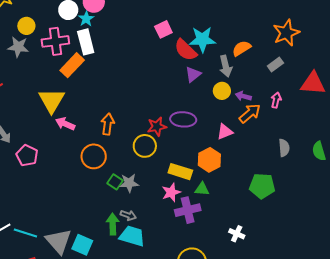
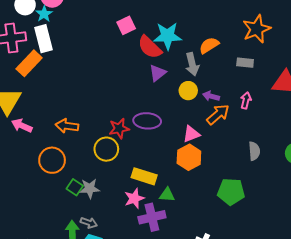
gray rectangle: (275, 65) -> (245, 63), turned 42
orange arrow: (108, 124) -> (67, 126), turned -90
orange hexagon: (209, 160) -> (189, 157), moved

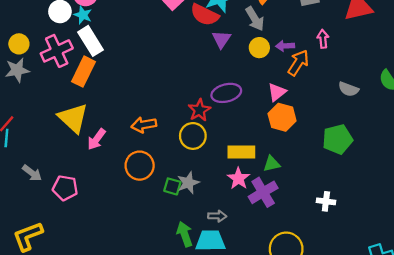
pink arrow: (22, 126) -> (96, 139), turned -60
gray semicircle: (254, 151) -> (349, 89), turned 132
gray arrow: (89, 223) -> (217, 216), moved

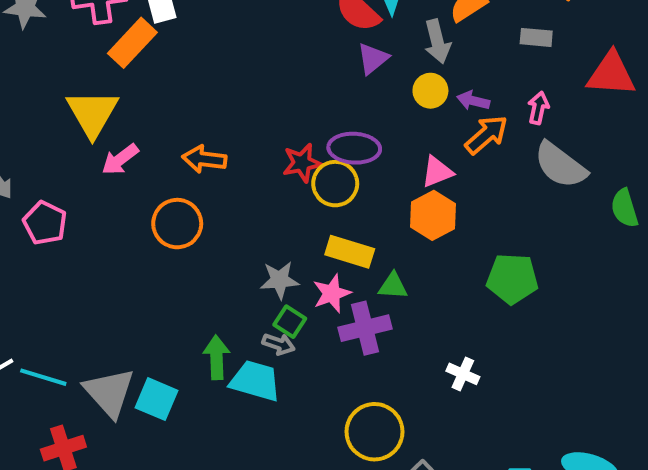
gray semicircle: (349, 89) -> (560, 165), moved, size x1.6
yellow circle: (193, 136) -> (335, 184), moved
gray star: (188, 183) -> (280, 280), moved
green square: (172, 186) -> (290, 322), moved

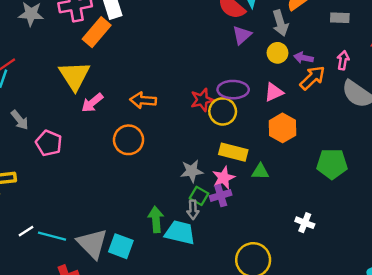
pink triangle: (437, 172) -> (274, 92), moved
purple cross: (365, 328) -> (221, 195), moved, size x0.7
gray arrow: (279, 344) -> (193, 210), turned 72

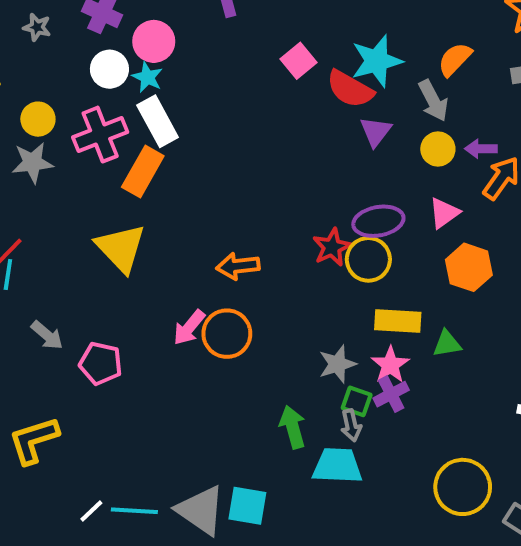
pink arrow: (92, 103) -> (189, 327), moved
green arrow: (156, 219) -> (293, 427), moved

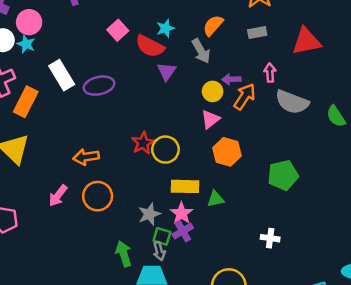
cyan star: (377, 61) -> (165, 28), size x0.6
white rectangle: (158, 121) -> (62, 75), moved
yellow circle: (438, 149) -> (213, 91), moved
purple ellipse: (378, 221) -> (99, 86), moved
orange circle: (227, 334) -> (98, 196), moved

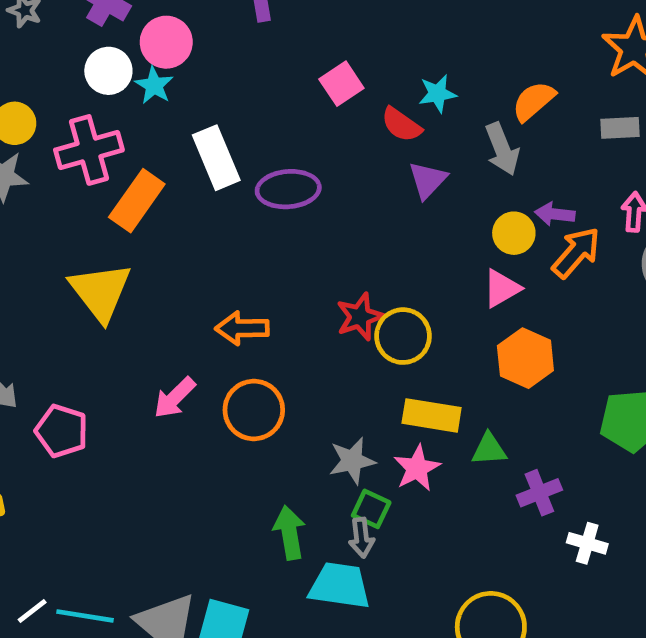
red semicircle: (150, 46) -> (401, 125), size x0.7
purple cross: (183, 231) -> (539, 493), moved

